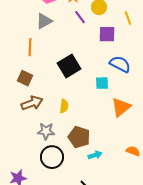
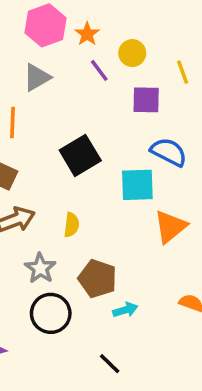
cyan square: (102, 83) -> (137, 185), size x1.5
gray star: (46, 131) -> (40, 268), turned 30

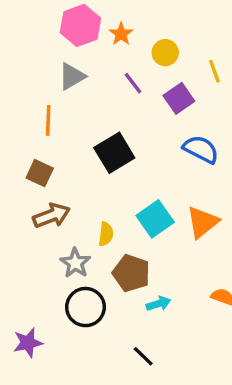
purple line: (99, 70) -> (133, 83), moved
purple square: (146, 100) -> (179, 98), turned -36
cyan square: (137, 185) -> (155, 219), moved, turned -33
yellow semicircle: (72, 225) -> (106, 234), moved

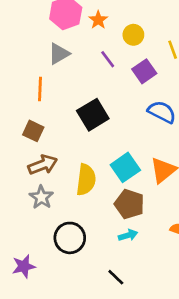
yellow semicircle: (106, 234) -> (86, 180), size x1.6
gray star: (75, 263) -> (41, 197), moved
brown pentagon: (131, 273) -> (129, 204), moved

